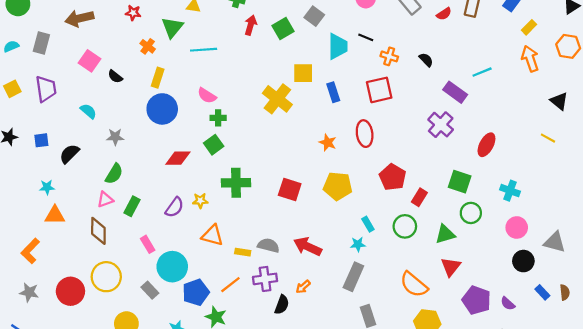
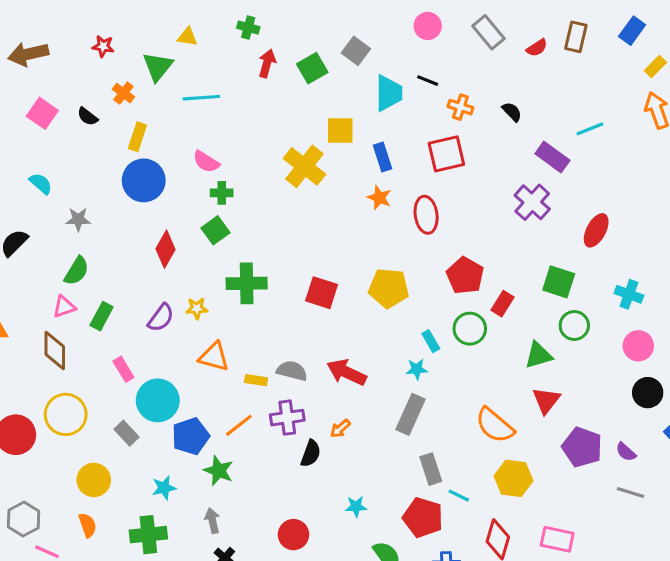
black semicircle: (115, 77) -> (88, 116), moved
orange star: (328, 143) -> (379, 198), moved
red diamond: (178, 158) -> (166, 249), turned -60
green circle: (405, 226) -> (470, 329), moved

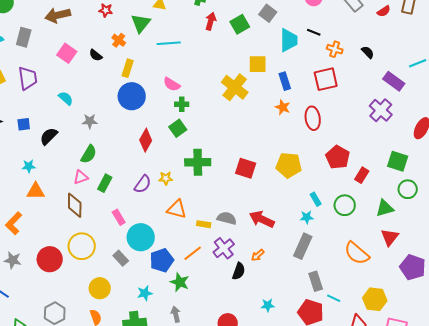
green circle: (470, 329) -> (345, 205), moved
purple cross: (287, 418) -> (224, 248), turned -30
yellow hexagon: (513, 478) -> (375, 299), moved

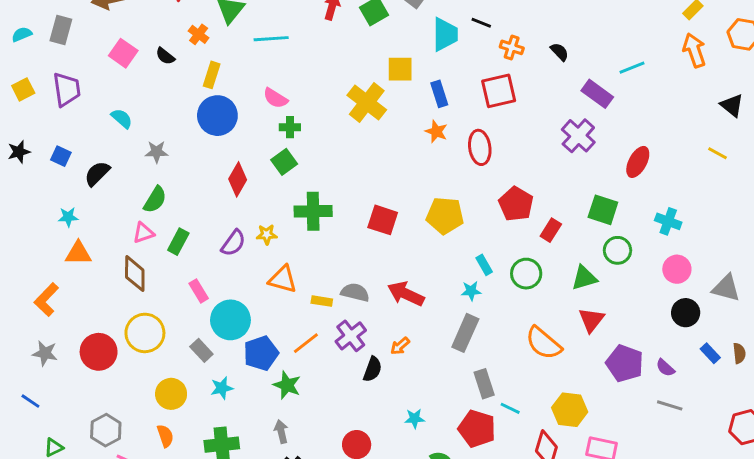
blue square: (24, 124) -> (61, 156), turned 32
cyan star: (145, 293) -> (222, 388), moved

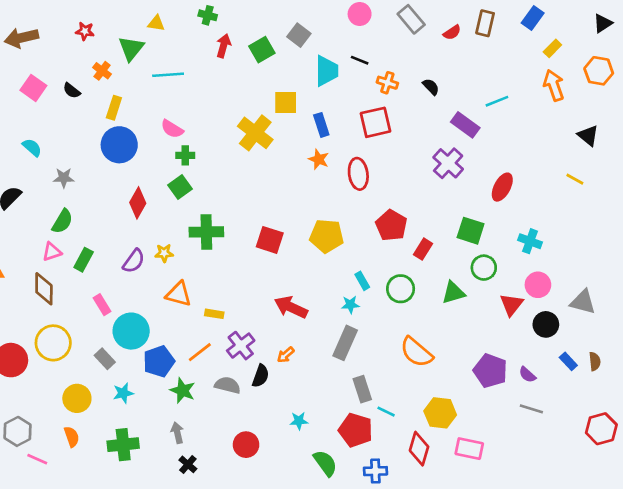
gray semicircle: (355, 292) -> (228, 385), moved
red triangle: (591, 320) -> (512, 305), moved

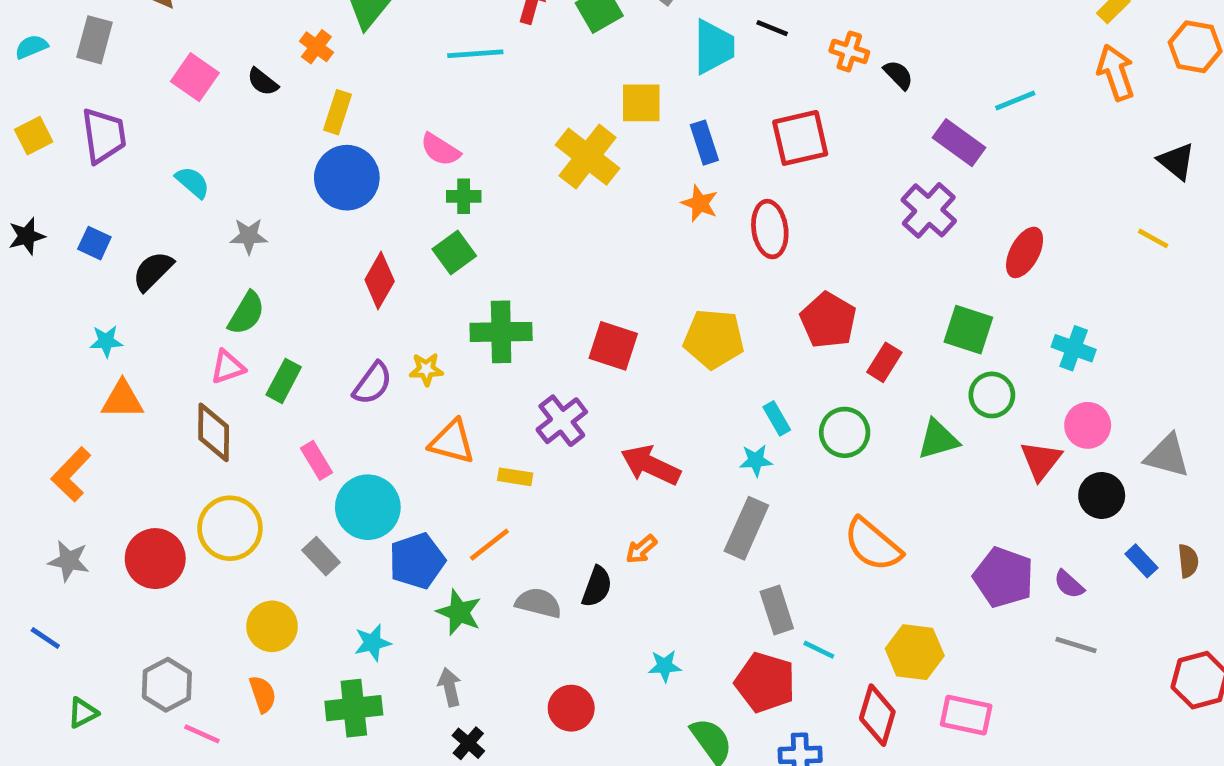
cyan line: (168, 75) -> (475, 54), moved
orange cross: (387, 83) -> (849, 51), moved
purple cross: (241, 346) -> (562, 421), moved
cyan star: (123, 393) -> (373, 643), moved

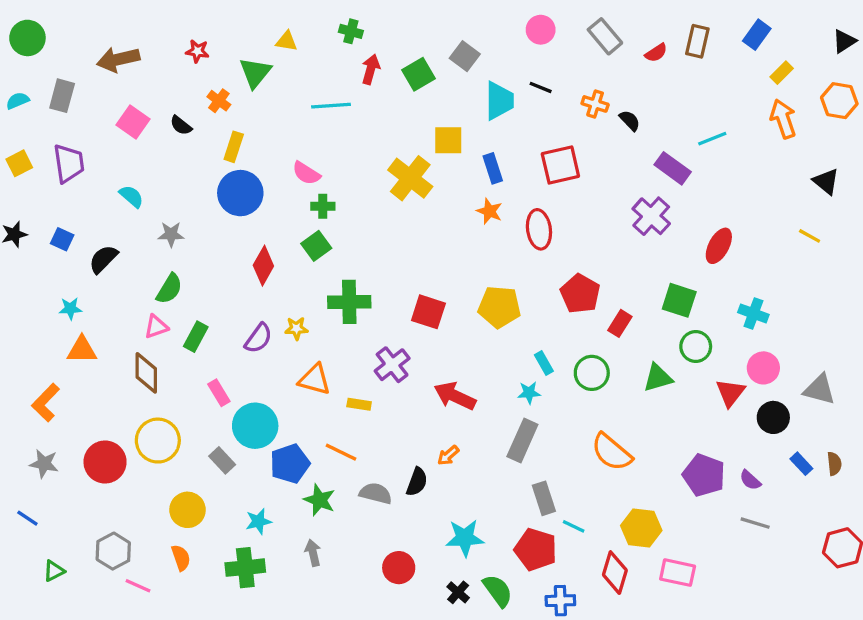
orange line: (489, 545) -> (341, 452), turned 64
cyan star: (665, 666) -> (465, 538), size x1.6
black cross: (468, 743) -> (458, 592), moved

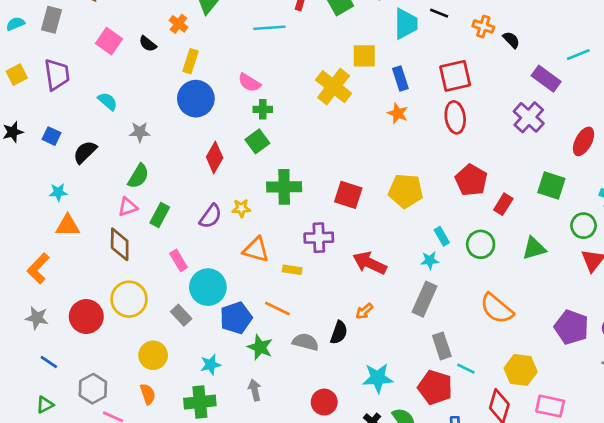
red ellipse: (539, 229) -> (455, 117), moved
green circle: (696, 346) -> (584, 226), moved
purple cross: (392, 365) -> (319, 238), turned 36
blue line: (27, 518) -> (49, 362), moved

